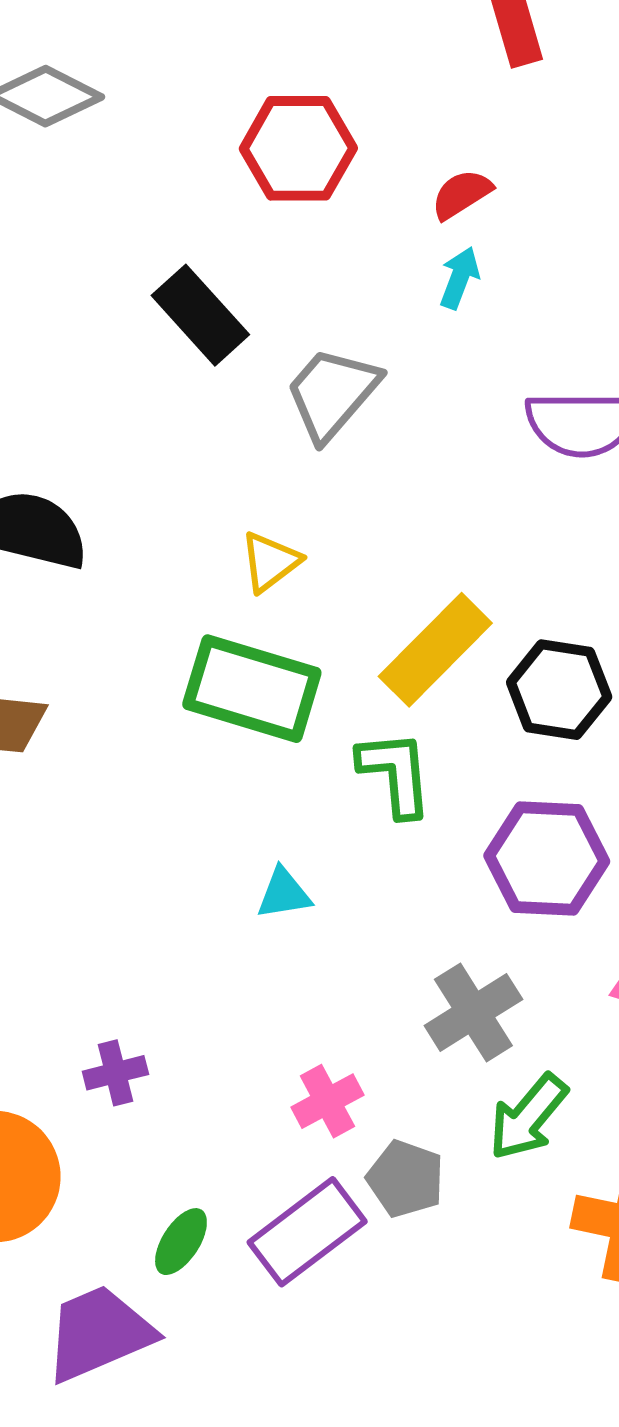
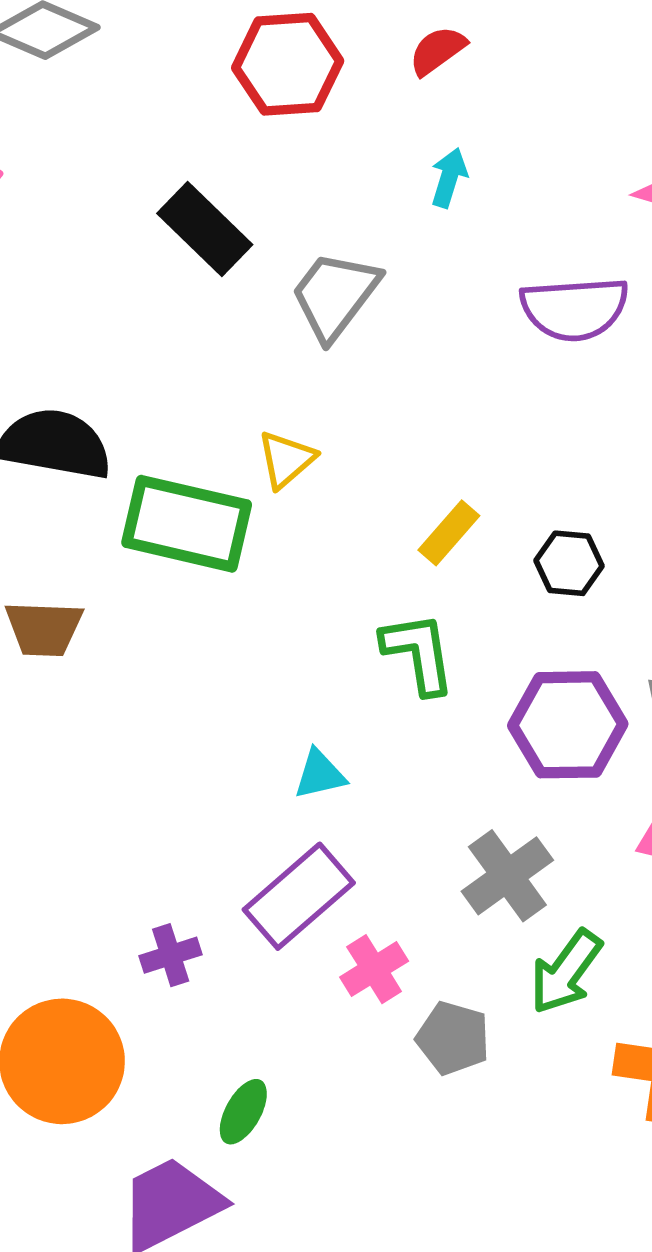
red semicircle: (462, 194) -> (437, 51), moved
yellow rectangle: (435, 650) -> (449, 533), size x0.6
green rectangle: (252, 689) -> (187, 524), moved
black hexagon: (559, 690) -> (569, 563), size x0.7
purple rectangle: (307, 1232) -> (299, 896), moved

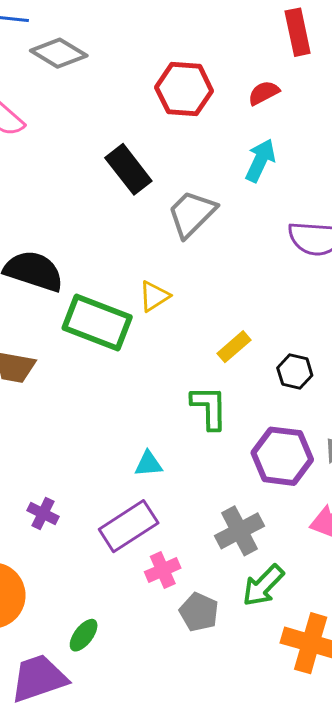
cyan arrow: (449, 178) -> (260, 160), size x1.4
purple cross: (171, 955) -> (43, 514), moved, turned 36

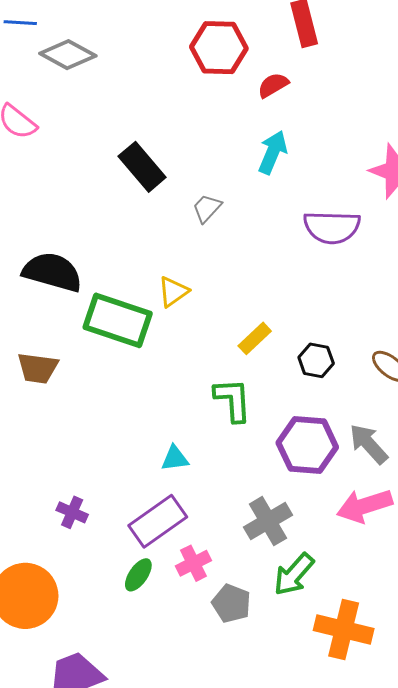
red hexagon: (184, 89) -> (219, 48), moved
gray trapezoid: (192, 214) -> (207, 208), size x0.6
green ellipse: (84, 635) -> (138, 575), moved

